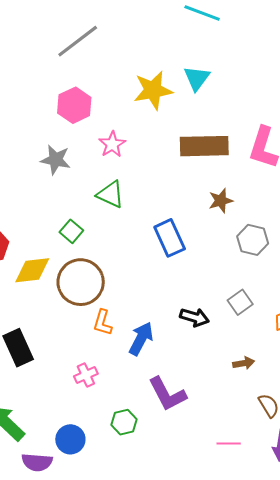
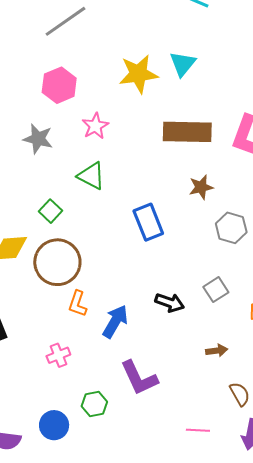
blue circle: (70, 439) -> (54, 425), moved

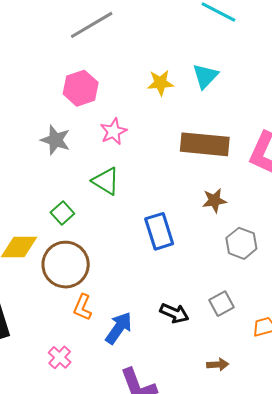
yellow star: (138, 74) -> (160, 83), size x0.7
pink cross: (58, 355) -> (60, 357), turned -30

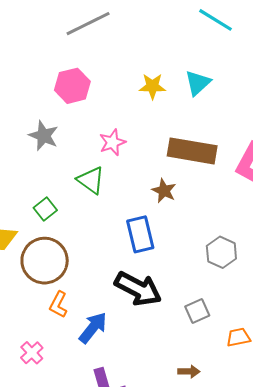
pink star: (114, 132) -> (112, 142), moved
brown star: (214, 200) -> (164, 191), moved, turned 30
black arrow: (174, 313) -> (138, 289), moved, size x1.6

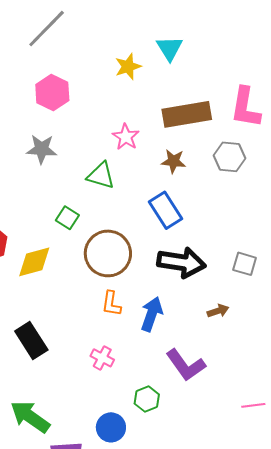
pink star: (112, 142) -> (126, 137), moved
gray hexagon: (221, 252) -> (229, 157), moved
brown circle: (45, 261) -> (108, 253), moved
gray square: (197, 311) -> (245, 264), turned -30
brown arrow: (189, 372) -> (218, 311), moved

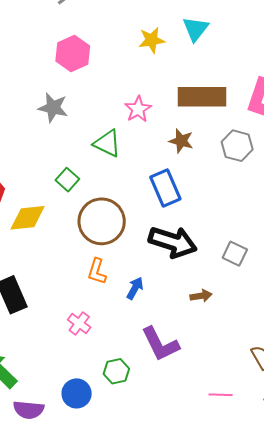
blue arrow: (152, 314) -> (135, 288), size x0.7

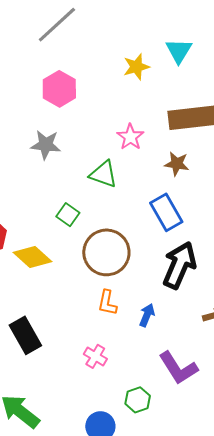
yellow diamond: (28, 218) -> (32, 257), turned 54
black arrow: (173, 242) -> (179, 265), turned -78

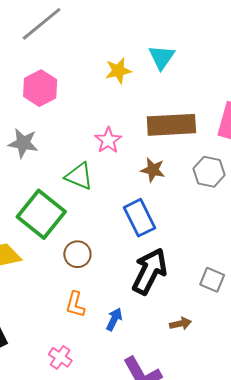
green square: (68, 215) -> (41, 214), size x2.0
brown circle: (106, 252) -> (77, 254), size x0.6

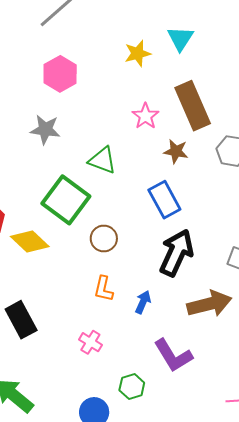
brown rectangle: (171, 125) -> (193, 106), turned 72
pink star: (108, 140) -> (145, 116), moved
brown arrow: (180, 324) -> (209, 304), size x2.0

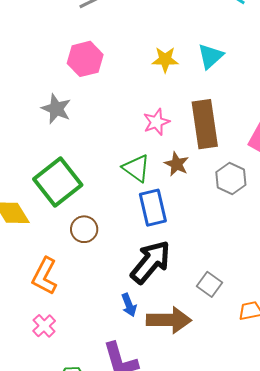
green triangle: (102, 160) -> (136, 168), moved
orange L-shape: (104, 289) -> (45, 276), moved, size x1.4
blue arrow: (143, 302) -> (129, 305), moved, turned 120

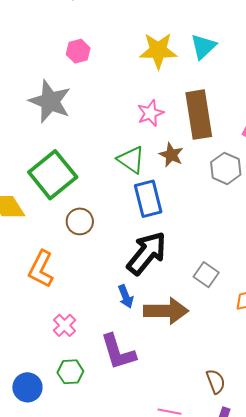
pink hexagon: (85, 59) -> (78, 51), size x0.7
yellow star: (165, 60) -> (158, 51), size x1.4
gray star: (56, 109) -> (50, 101), size x1.4
pink cross: (44, 326) -> (65, 325), moved

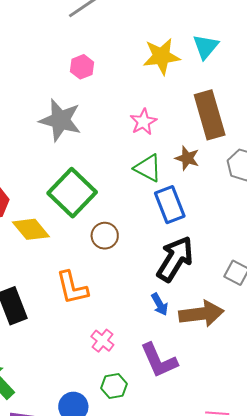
pink star: (150, 113) -> (143, 122), moved
orange L-shape: (41, 269) -> (72, 288), turned -33

